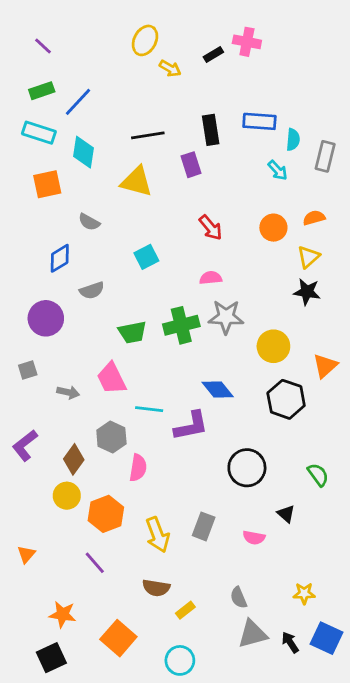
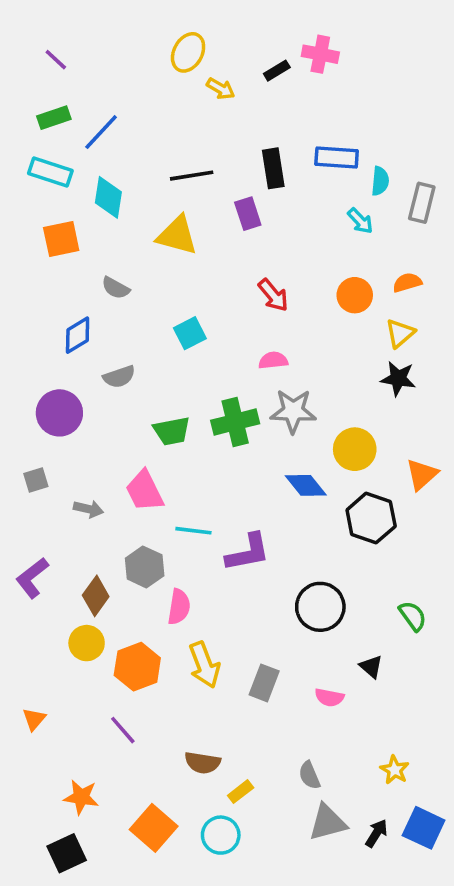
blue diamond: (218, 390) -> (306, 485), moved
yellow arrow: (158, 535) -> (204, 665), moved
yellow star: (304, 593) -> (395, 770), turned 30
black arrow: (290, 642) -> (376, 833), turned 65
cyan circle: (180, 660) -> (221, 835), moved

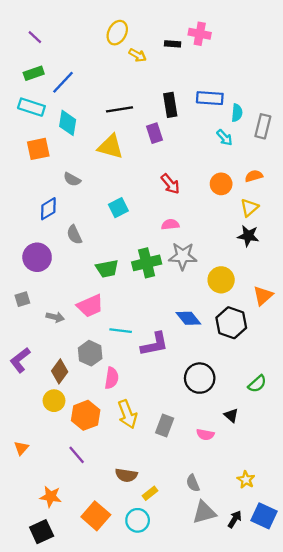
black rectangle: (277, 71) -> (173, 44), turned 35
gray semicircle: (119, 377) -> (74, 235), turned 84
blue diamond: (306, 485) -> (188, 318), moved
pink trapezoid: (145, 491) -> (90, 306), turned -88
green semicircle: (413, 616) -> (257, 384), turned 84

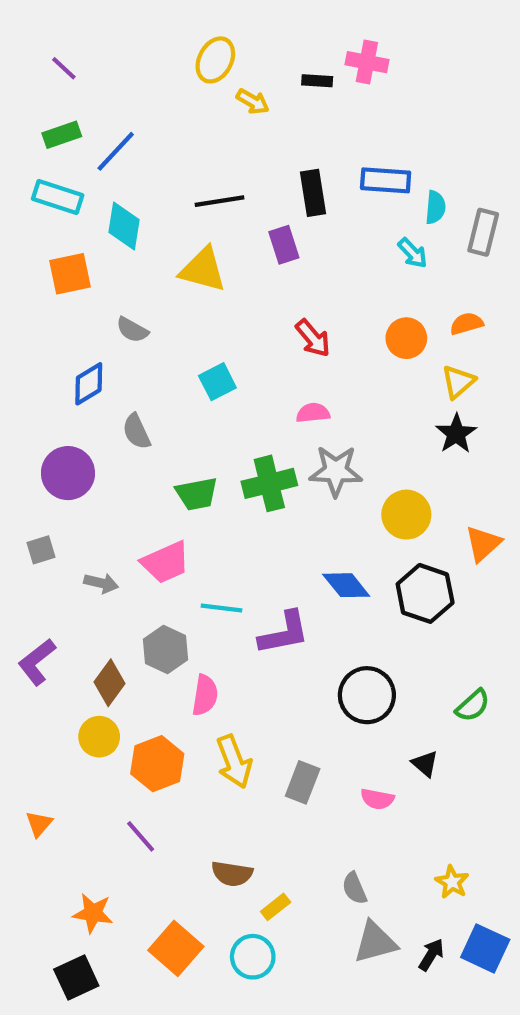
black star: (248, 236) -> (456, 434), turned 30

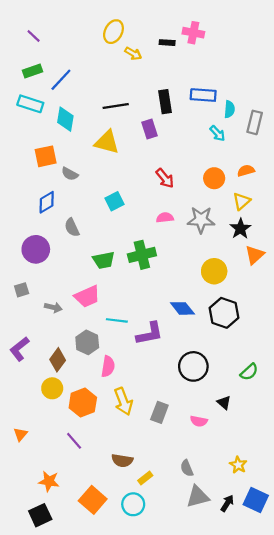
orange square: (70, 274) -> (46, 156), moved
gray star: (336, 471) -> (201, 220), moved
orange triangle: (483, 544) -> (255, 255), moved

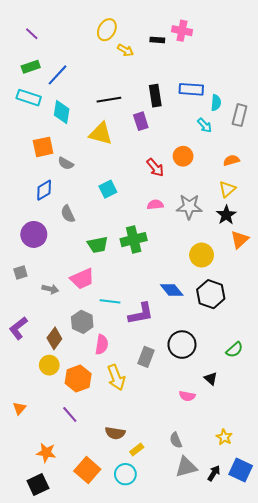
orange circle: (214, 178) -> (183, 156), moved
gray rectangle: (159, 412) -> (146, 357), moved

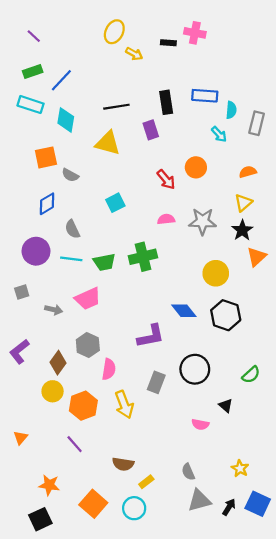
cyan line: (110, 301) -> (71, 259), moved

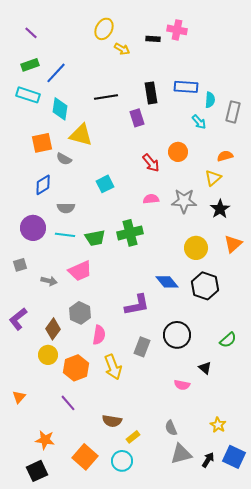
yellow triangle: (108, 143) -> (81, 135), moved
yellow triangle: (243, 203) -> (213, 178), moved
gray semicircle: (72, 229) -> (66, 208), turned -66
orange triangle: (257, 257) -> (233, 244), moved

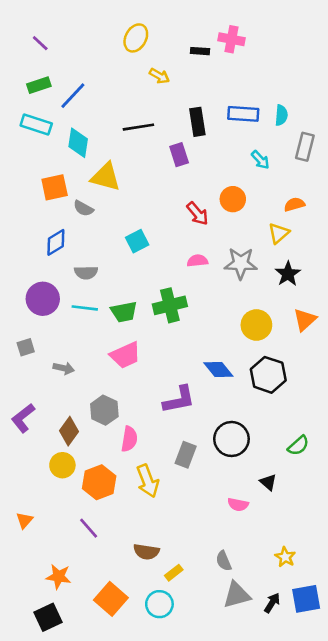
yellow arrow: (122, 49) -> (159, 76), moved
cyan semicircle: (210, 100) -> (281, 115), moved
pink trapezoid: (80, 271) -> (125, 355), moved
blue square: (234, 457) -> (306, 599), turned -35

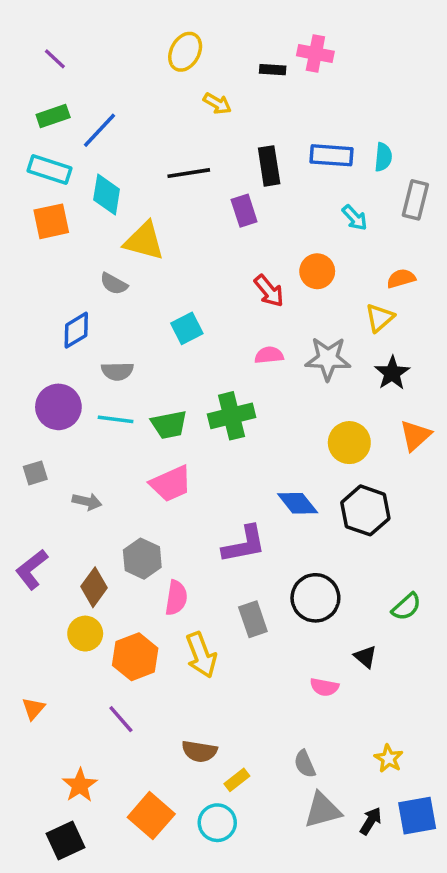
orange square: (55, 187) -> (51, 221), moved
gray rectangle: (186, 455) -> (253, 619), turned -40
orange star: (58, 577) -> (80, 785), turned 30

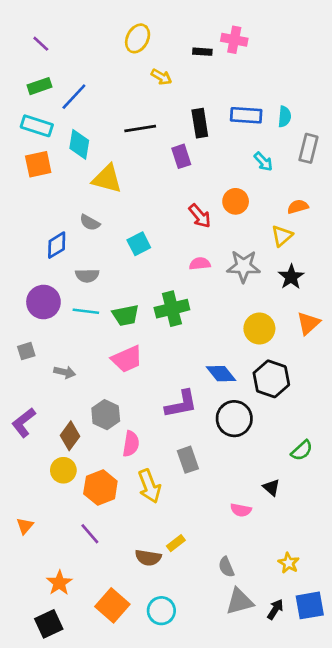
gray semicircle: (114, 284) -> (90, 223), moved
black circle: (315, 598) -> (234, 419), moved
yellow rectangle: (237, 780) -> (176, 543), moved

